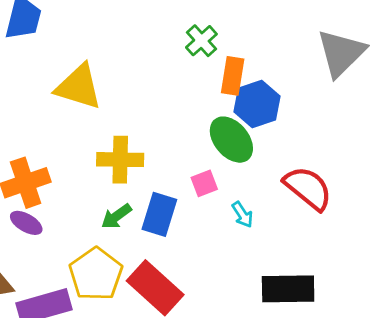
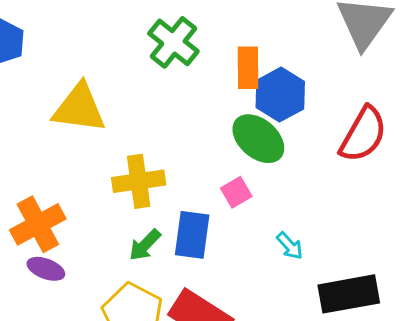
green cross: (201, 41) -> (173, 42), moved, size x1.4
red semicircle: (308, 188) -> (363, 134), moved, turned 90
cyan arrow: (242, 215) -> (290, 246), moved

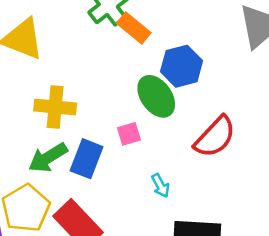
orange rectangle: (248, 68) -> (134, 28), moved, turned -64
red semicircle: (363, 134) -> (215, 137), moved
green arrow: (145, 245) -> (48, 158), size x1.4

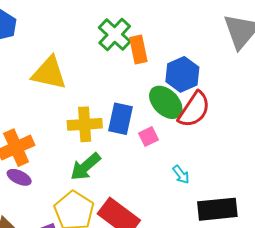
orange rectangle: (134, 28) -> (138, 49), turned 48
red semicircle: (215, 137) -> (194, 110), moved
blue rectangle: (87, 159) -> (120, 119), moved

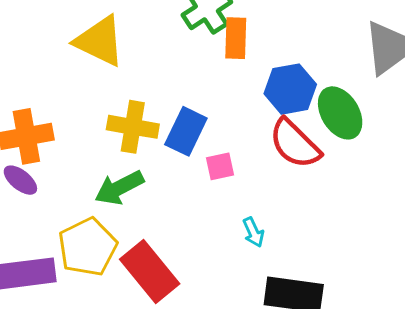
green ellipse: (166, 102) -> (340, 113), moved
red semicircle: (194, 110) -> (295, 144), turned 87

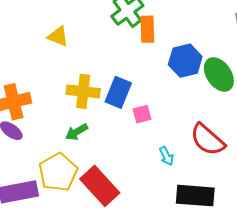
yellow triangle: (100, 41) -> (58, 36), size x0.6
red semicircle: (295, 144) -> (208, 140), moved
green arrow: (119, 188) -> (77, 132), size x0.7

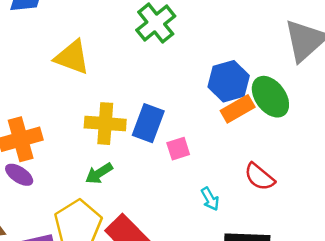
orange rectangle: (147, 29) -> (238, 109), moved, turned 64
yellow triangle: (58, 36) -> (72, 57), size x1.4
red semicircle: (208, 140) -> (260, 177), size x0.7

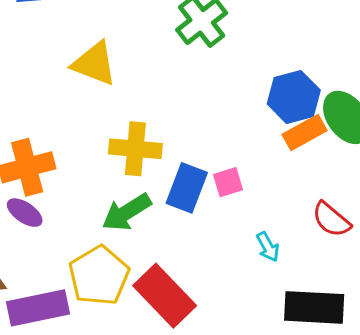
blue rectangle: (148, 123) -> (187, 188), moved
green arrow: (99, 173) -> (127, 212), size x1.4

